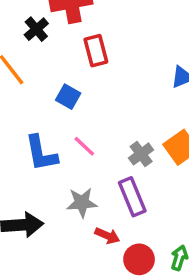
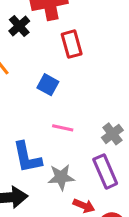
pink line: (84, 146) -> (63, 128), turned -30
blue L-shape: (41, 153) -> (27, 157), moved

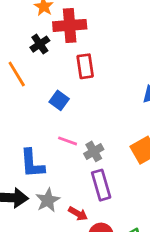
gray cross: (112, 134) -> (94, 151), moved
gray star: (61, 177) -> (48, 200), moved, turned -30

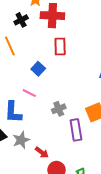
black cross: (40, 44) -> (21, 20), moved
pink line: (68, 141) -> (29, 93), moved
purple rectangle: (101, 185) -> (76, 130), moved

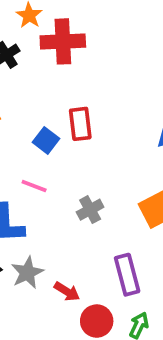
red rectangle: (60, 46) -> (80, 124), moved
purple rectangle: (76, 130) -> (127, 275), moved

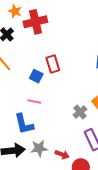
gray cross: (90, 210) -> (80, 112), moved
gray star: (27, 273) -> (39, 148), turned 30

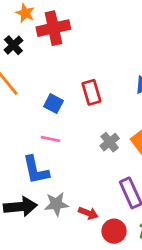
red rectangle: (53, 64) -> (91, 92), moved
gray cross: (80, 112) -> (110, 142), moved

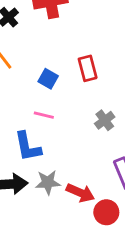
red arrow: (88, 213) -> (80, 193), size x1.4

